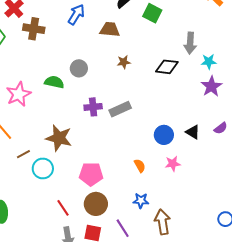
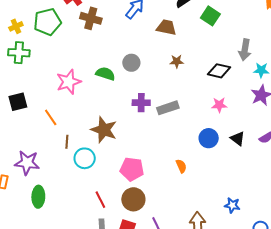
brown line: (23, 154) -> (67, 142), turned -64
pink star: (173, 164) -> (219, 105), moved
blue star: (141, 201) -> (232, 205), moved

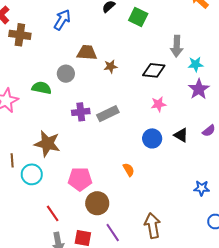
brown trapezoid: (166, 27) -> (87, 53), moved
brown circle: (133, 199) -> (97, 203), moved
blue star: (232, 205) -> (202, 188), moved

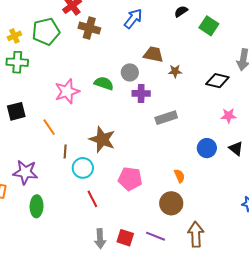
pink star: (158, 104) -> (229, 116), moved
purple cross: (81, 112) -> (141, 93), moved
brown circle: (97, 203) -> (171, 203), moved
red line: (53, 213) -> (92, 199), moved
purple line: (113, 233) -> (155, 236), turned -42

